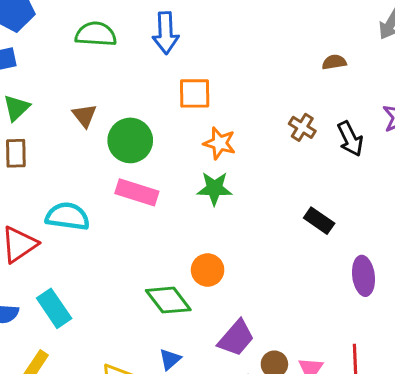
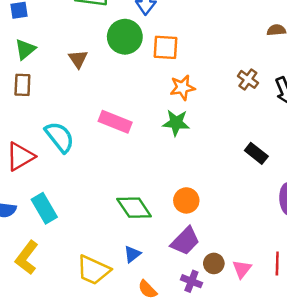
green circle: (130, 140) -> (125, 37), moved
orange star: (220, 143) -> (182, 88), turned -30
cyan semicircle: (67, 216) -> (60, 137), turned 40
orange circle: (208, 270) -> (186, 200), moved

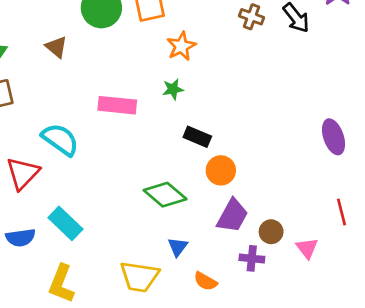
green star: (176, 123) -> (173, 89), moved, size x0.7
black rectangle: (256, 153) -> (197, 137), moved
pink triangle: (242, 269) -> (307, 248), moved

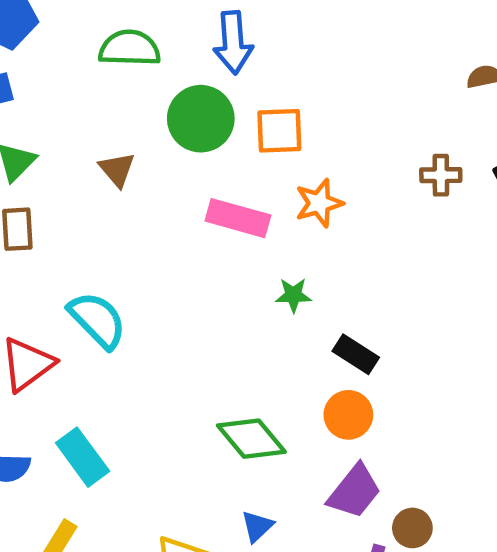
brown cross: (252, 17) -> (441, 175), turned -30
green star: (173, 89) -> (293, 295), moved
pink rectangle: (117, 105) -> (238, 218), moved
black rectangle: (197, 137) -> (356, 354), moved

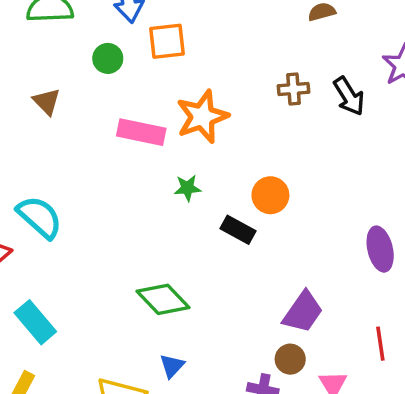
green circle: (201, 119) -> (108, 58), size x0.6
orange square: (279, 131) -> (167, 41), moved
orange star: (319, 203) -> (202, 117), size x1.4
orange circle: (348, 415) -> (270, 195), moved
purple trapezoid: (354, 491) -> (303, 312), moved

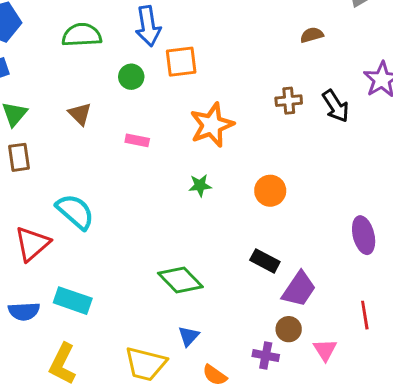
pink rectangle: (141, 132) -> (137, 140), moved, size x0.6
black rectangle: (238, 230) -> (265, 261), moved
cyan rectangle: (35, 322) -> (73, 301), turned -30

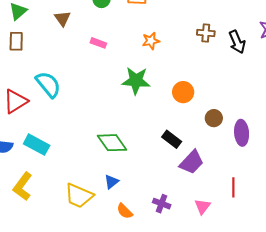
orange star: (212, 125) -> (151, 41), size x0.6
green star: (200, 185) -> (136, 81), size x1.8
brown circle: (289, 329) -> (214, 118), moved

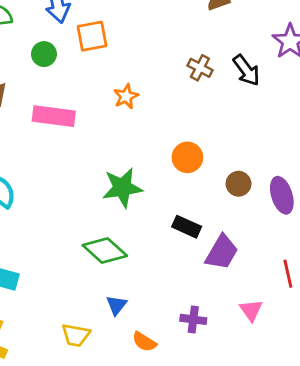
brown cross: (206, 33) -> (200, 68), turned 36
pink rectangle: (98, 43) -> (54, 116), size x1.8
green star: (136, 81) -> (122, 188), moved
yellow trapezoid: (79, 196) -> (76, 335), size x0.7

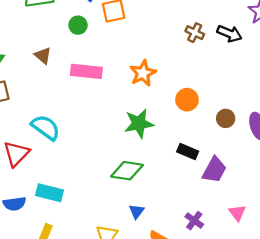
black arrow: (246, 70) -> (229, 34), turned -30
orange star: (126, 96) -> (143, 73), moved, size x1.4
green diamond: (105, 251) -> (127, 171), turned -32
purple cross: (193, 319) -> (194, 221), turned 30

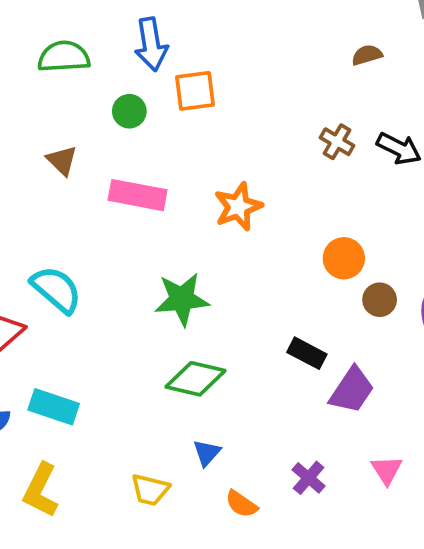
orange circle: (187, 100) -> (344, 258), moved
green star: (139, 123) -> (182, 299), moved

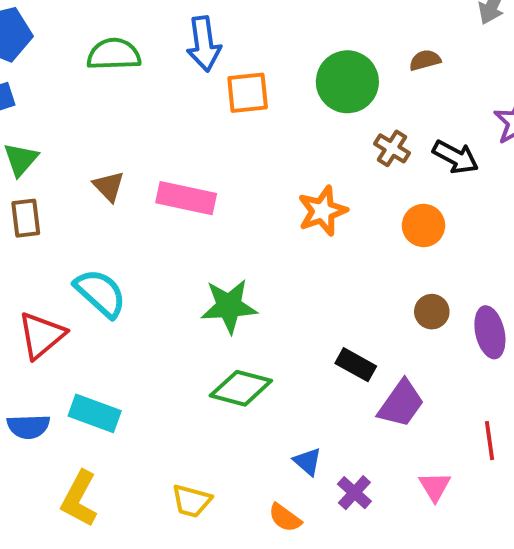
green circle: (129, 111) -> (347, 82), moved, size x1.8
brown triangle: (62, 160) -> (109, 186), moved
orange star: (238, 207) -> (322, 211), moved
orange circle: (344, 258) -> (424, 225), moved
blue triangle: (207, 453) -> (308, 462), moved, turned -32

